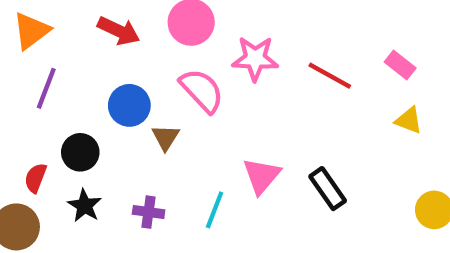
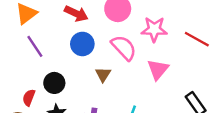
purple line: (46, 88) -> (35, 46), turned -55
blue circle: (129, 105) -> (82, 44), moved
pink triangle: (262, 176) -> (158, 70), moved

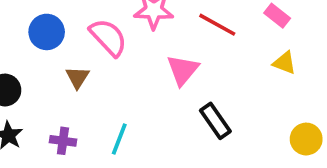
pink triangle: (158, 70) -> (183, 70), moved

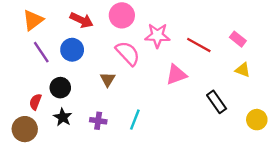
blue circle: (47, 32) -> (72, 50), moved
pink triangle: (183, 70) -> (176, 75), turned 30
black rectangle: (215, 121) -> (217, 102), moved

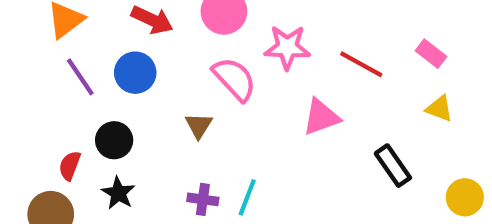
purple cross: (98, 121) -> (203, 199), moved

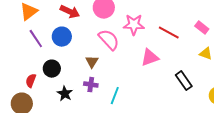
black star: (118, 193) -> (65, 94), moved
purple cross: (203, 199) -> (91, 85), moved

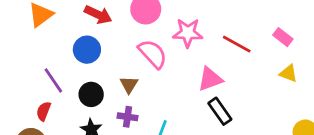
purple line: (36, 39) -> (53, 80), moved
black circle: (52, 69) -> (91, 94), moved
black rectangle: (184, 81) -> (220, 111), moved

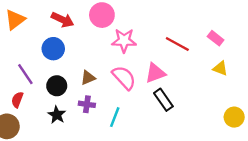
pink star: (188, 33) -> (124, 41), moved
pink semicircle: (153, 54) -> (124, 78), moved
brown triangle: (129, 85) -> (88, 78), turned 35

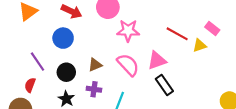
yellow triangle: (220, 68) -> (200, 46), moved, turned -40

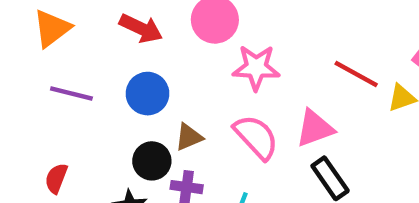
blue circle: (63, 38) -> (147, 94), moved
purple line: (37, 62) -> (71, 94), moved, turned -42
black circle: (66, 72) -> (152, 161), moved

